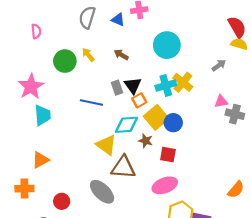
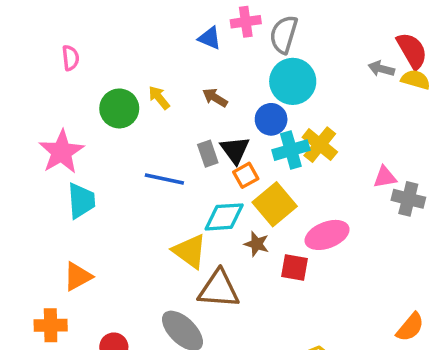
gray semicircle: (87, 17) -> (284, 34), moved
gray arrow: (219, 65) -> (381, 69), moved, turned -128
blue circle: (173, 123) -> (271, 119), moved
pink ellipse: (165, 185) -> (327, 235), moved

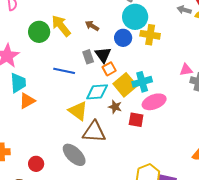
yellow arrow: (159, 98) -> (61, 26), size x1.6
yellow cross: (320, 145) -> (150, 35), moved, turned -30
cyan cross: (291, 150) -> (142, 82), moved
orange triangle: (78, 277) -> (27, 101), moved

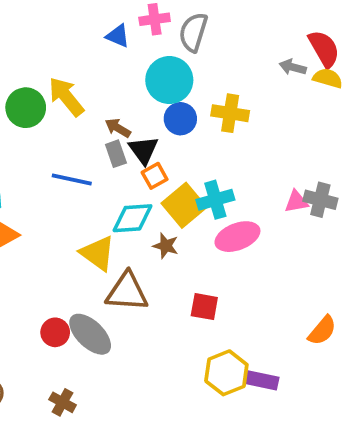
cyan circle: (135, 17) -> (169, 80), moved
brown arrow: (92, 26) -> (118, 128), moved
pink triangle: (186, 70) -> (296, 202), moved
red square: (136, 120) -> (204, 307), moved
red circle: (36, 164) -> (55, 332), moved

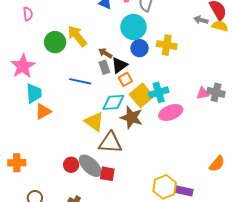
black triangle: (144, 150) -> (119, 65), turned 30
brown star: (166, 246) -> (131, 118), size x1.6
red square: (204, 307) -> (107, 174), moved

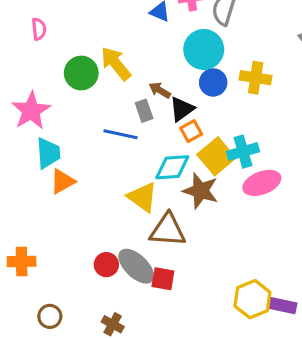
gray rectangle: (104, 67) -> (144, 111), moved

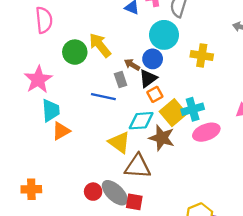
pink semicircle: (39, 29) -> (44, 20), size x1.6
blue circle: (213, 82) -> (153, 59), moved

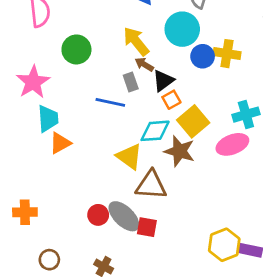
yellow arrow: (100, 45) -> (136, 41), moved
blue circle: (153, 59) -> (203, 56), moved
cyan cross: (193, 109) -> (246, 115), moved

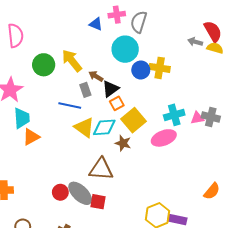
yellow arrow: (136, 41) -> (72, 61), moved
brown star: (180, 151) -> (123, 143), size x0.7
yellow triangle: (129, 157) -> (84, 127), moved

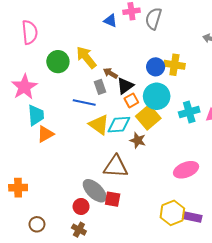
cyan circle: (125, 49) -> (157, 96), moved
pink ellipse: (164, 138) -> (186, 170), moved
red circle: (60, 192) -> (81, 206), moved

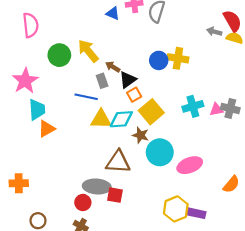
cyan circle: (157, 96) -> (160, 152), moved
yellow triangle: (99, 125) -> (101, 119), turned -35
gray ellipse: (95, 191) -> (97, 186), turned -40

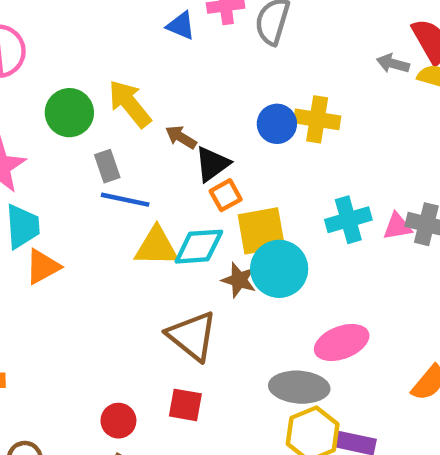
gray rectangle: (102, 81) -> (107, 166), moved
yellow square: (151, 112) -> (261, 231), turned 30
cyan circle: (160, 152) -> (279, 269), moved
brown triangle: (118, 162) -> (192, 336), turned 35
gray ellipse: (97, 186) -> (299, 387), moved

